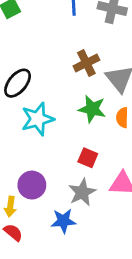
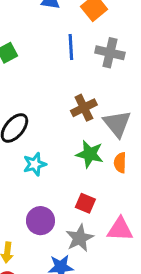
cyan star: (38, 119) -> (35, 164), size x0.7
purple circle: (32, 185) -> (40, 221), moved

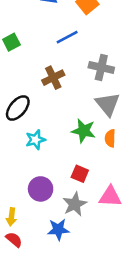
blue line: (71, 47) -> (67, 37), turned 65
gray cross: (110, 53) -> (101, 67), moved
brown cross: (84, 108) -> (53, 78), moved

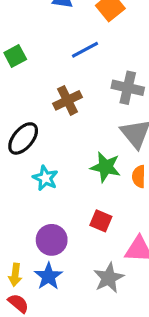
cyan star: (36, 140) -> (45, 178), turned -30
gray star: (75, 204) -> (109, 278), moved
blue star: (58, 229) -> (48, 276), moved, turned -30

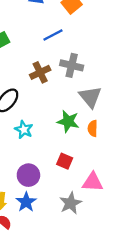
gray cross: (128, 88) -> (72, 65), moved

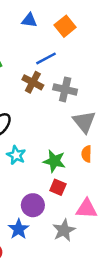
brown cross: (40, 72) -> (33, 82), moved, turned -36
green star: (68, 121) -> (54, 161), moved
purple circle: (28, 175) -> (33, 205), moved

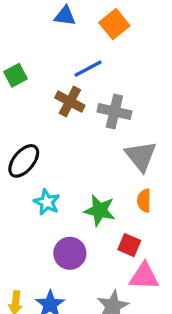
red square: (58, 187) -> (129, 245), moved
purple circle: (33, 205) -> (70, 253), moved

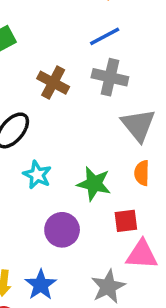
blue line: (88, 69) -> (105, 36), moved
brown cross: (70, 102) -> (53, 83), moved
red square: (129, 245) -> (126, 221), turned -30

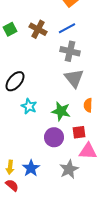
brown cross: (53, 83) -> (38, 29), moved
gray triangle: (138, 125) -> (74, 78), moved
purple circle: (62, 230) -> (54, 137), moved

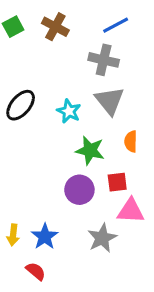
blue line: (67, 28) -> (116, 25), moved
cyan star: (29, 106) -> (69, 111), moved
red semicircle: (12, 185) -> (36, 271), moved

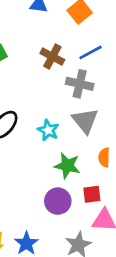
brown cross: (55, 27) -> (52, 57), moved

